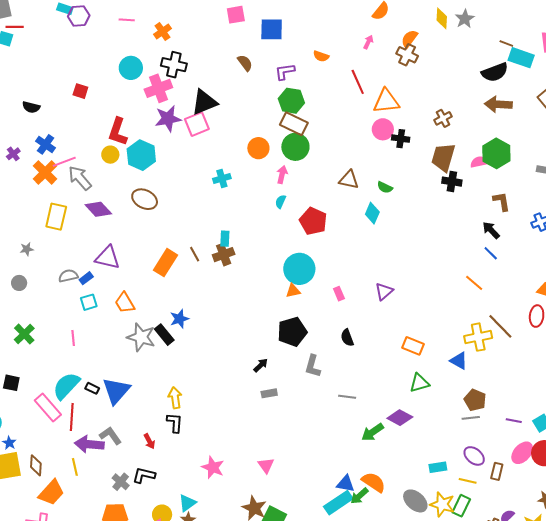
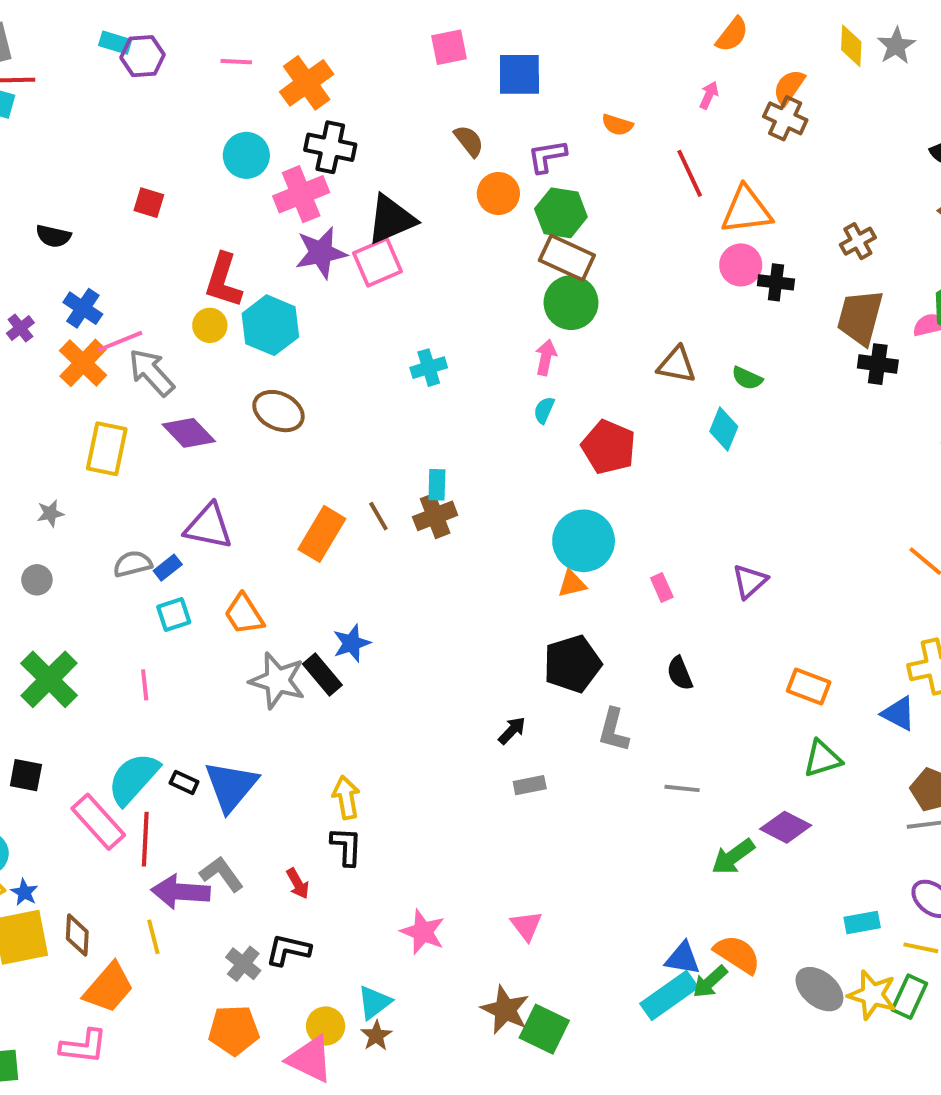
orange cross: (162, 31) -> (307, 83), size x1.5
orange circle: (258, 148) -> (498, 194), moved
green cross: (24, 334) -> (49, 679), size x1.4

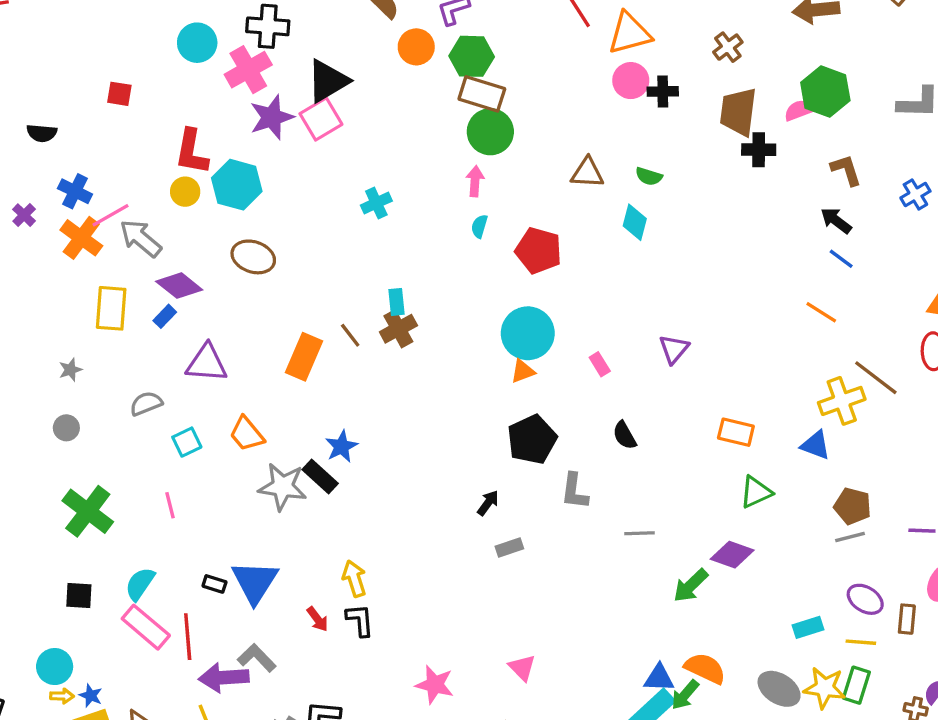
blue rectangle: (168, 568) -> (165, 316), moved
cyan semicircle: (133, 779) -> (140, 584), moved, size x0.7
red arrow: (298, 884) -> (317, 619), moved

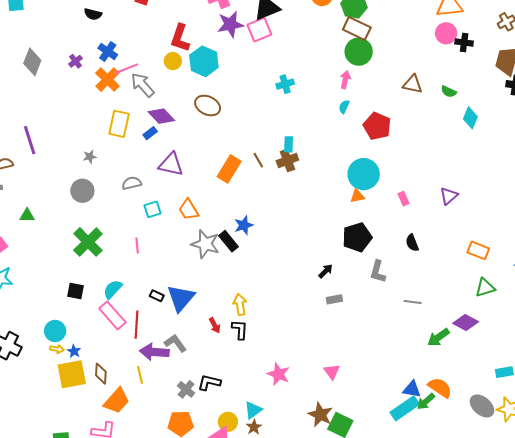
cyan diamond: (635, 222) -> (470, 118), moved
gray circle: (66, 428) -> (82, 191), size x1.5

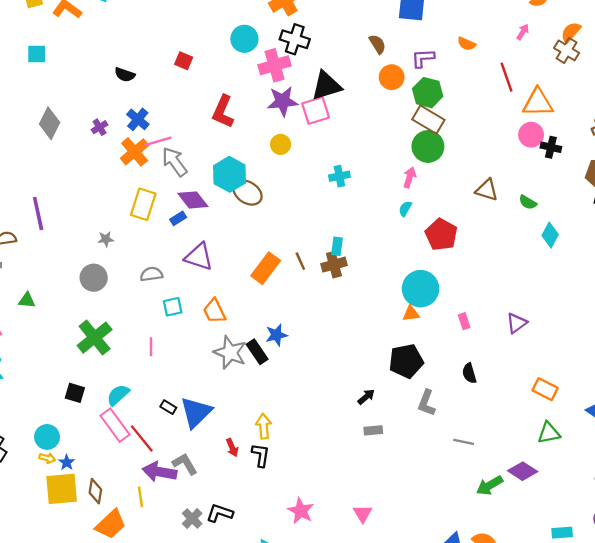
yellow circle: (173, 61) -> (281, 144), moved
cyan hexagon: (204, 61) -> (229, 174), moved
red line: (136, 325) -> (142, 438), turned -48

